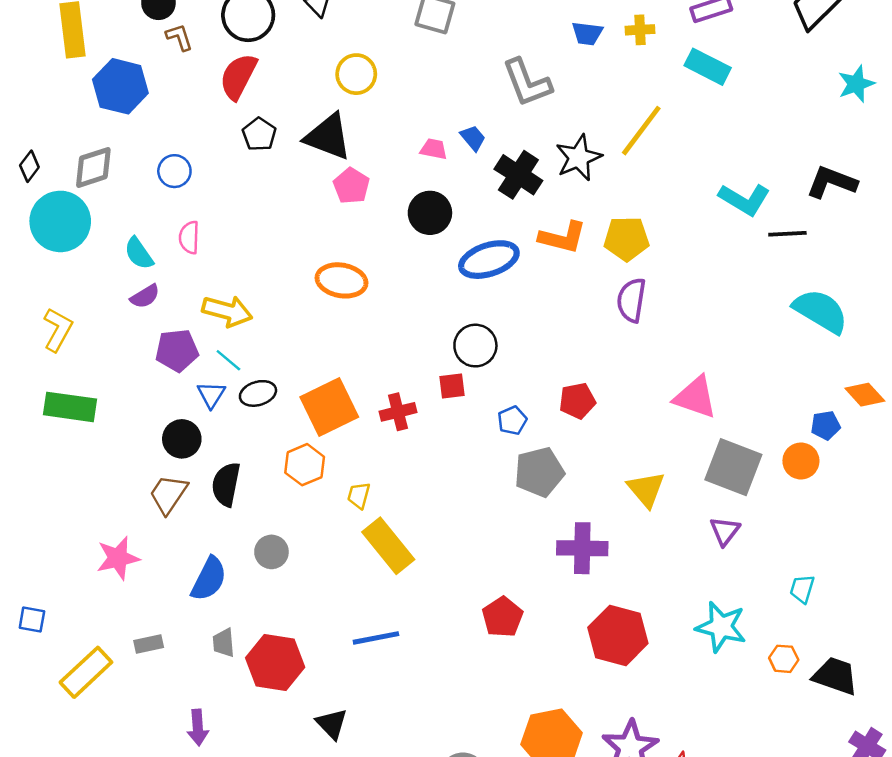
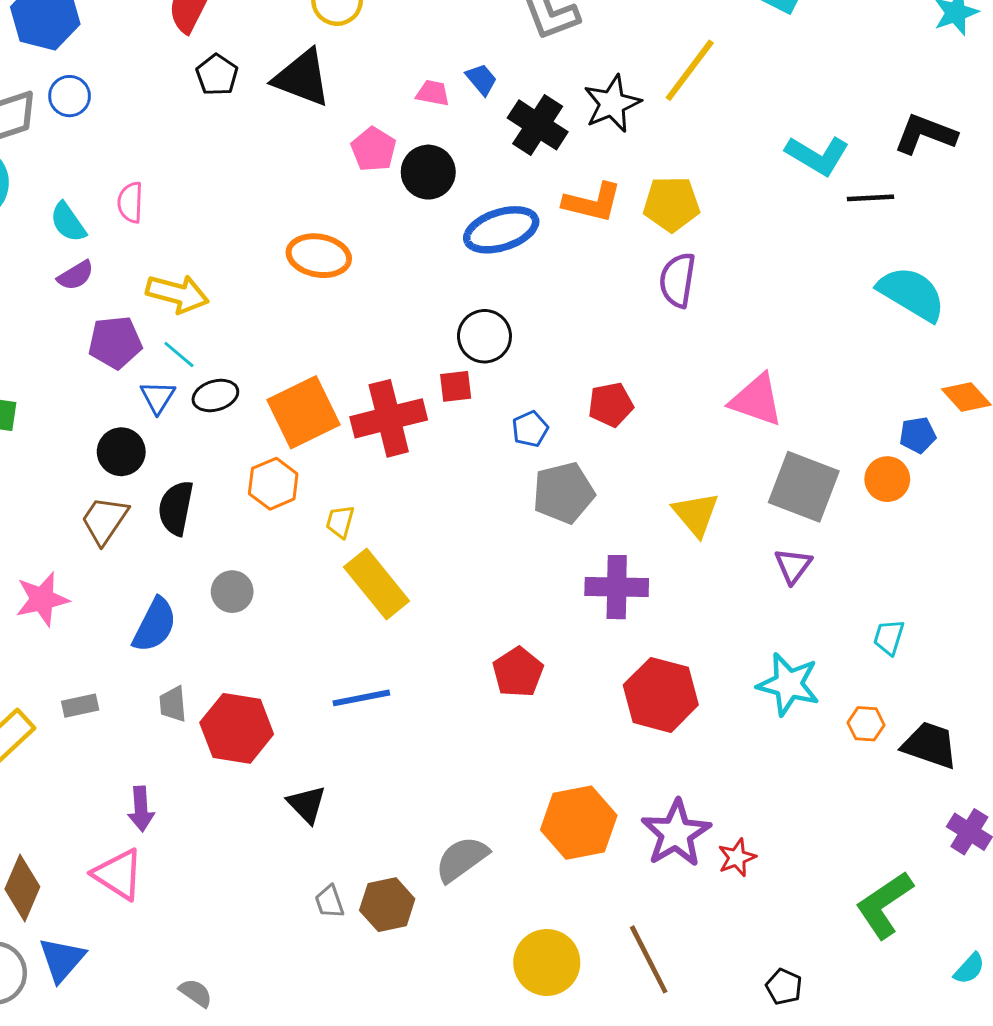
blue circle: (174, 171) -> (70, 96), moved
pink pentagon: (351, 186) -> (374, 149), moved
red cross: (398, 412) -> (389, 418), size x1.6

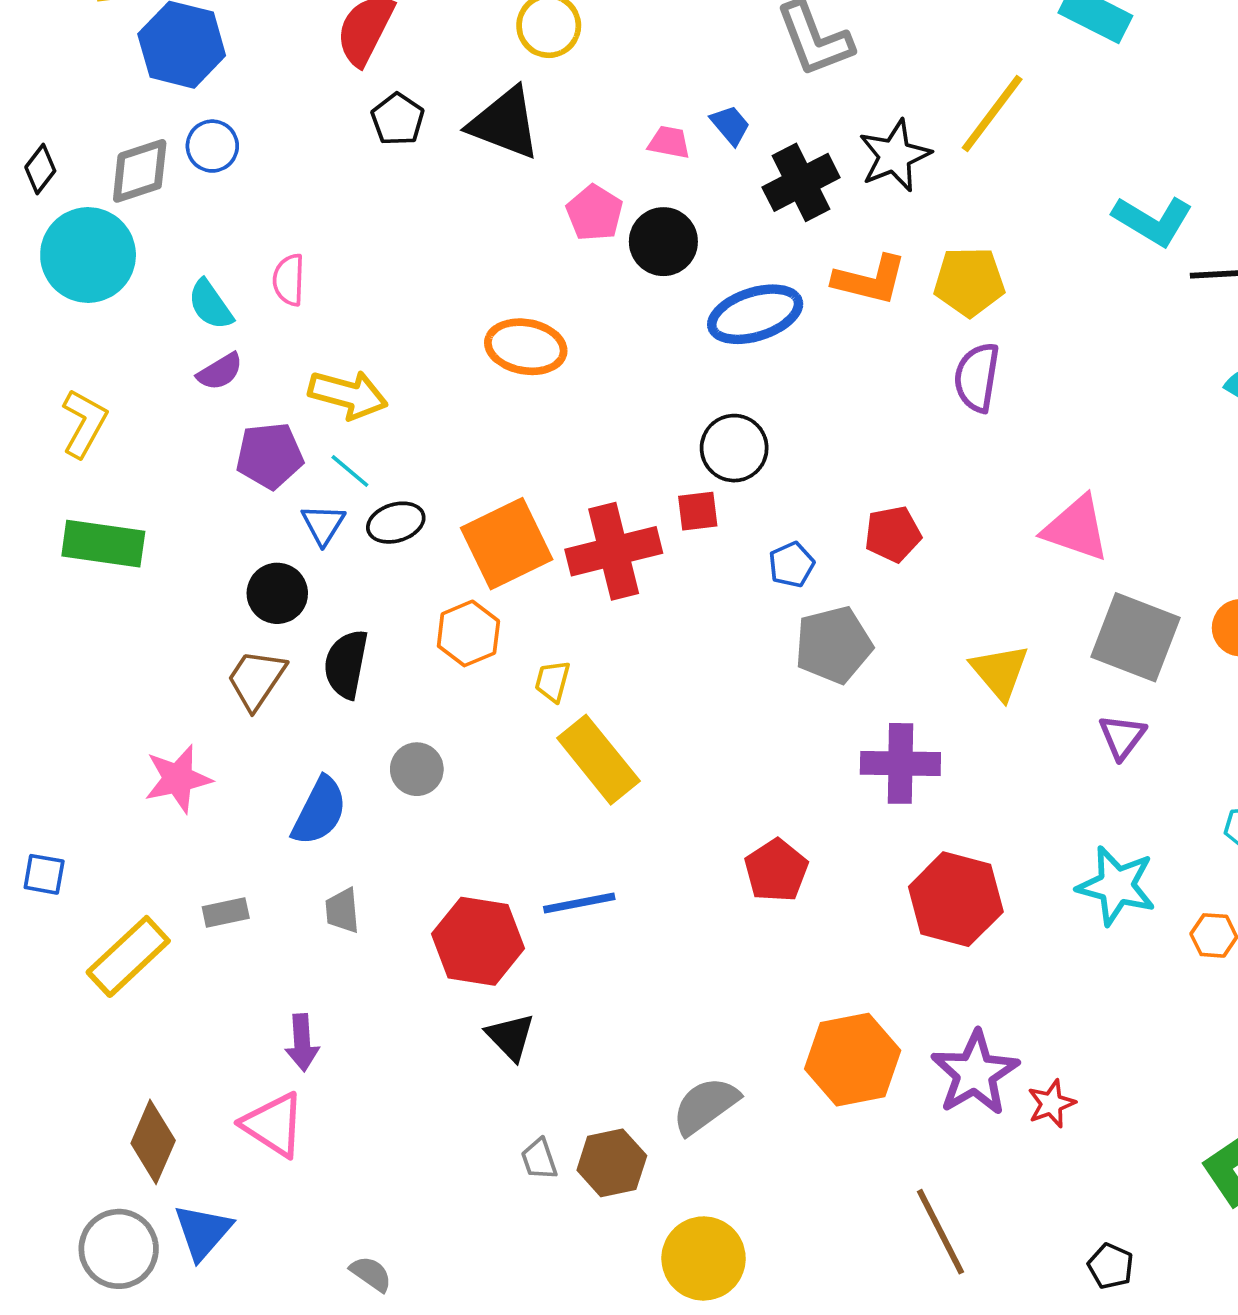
black cross: (538, 125) -> (801, 182), turned 30
red hexagon: (237, 728) -> (478, 941), moved
yellow circle: (547, 962) -> (704, 1258), moved

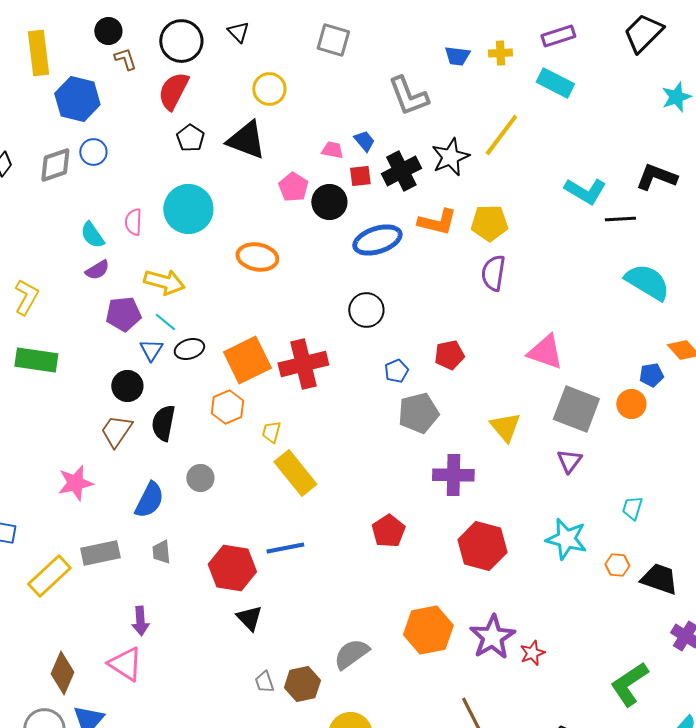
cyan circle: (88, 255) -> (188, 209), moved
red square: (698, 511) -> (360, 176), moved
gray rectangle: (226, 913) -> (100, 553), size x1.6

